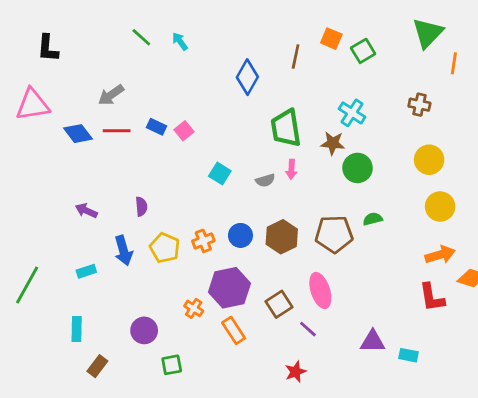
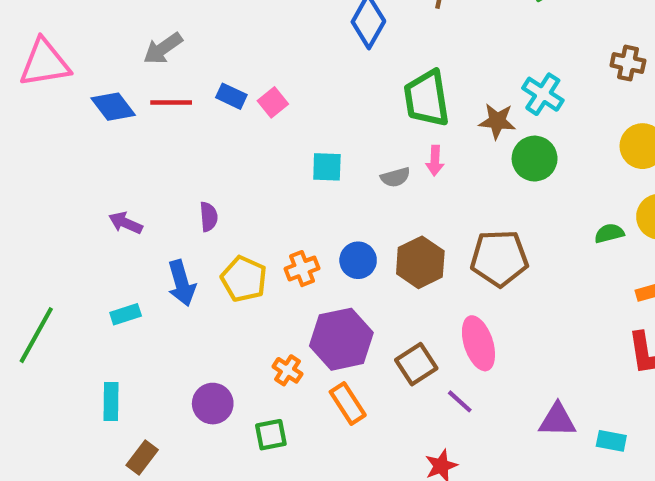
cyan cross: (352, 113) -> (543, 94), moved
cyan square: (220, 173) -> (327, 167), turned -30
green semicircle: (373, 219) -> (609, 233), moved
green square: (172, 365) -> (271, 435), moved

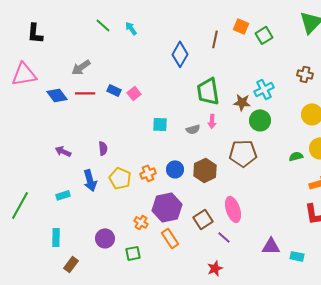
cyan cross: (543, 94) -> (264, 89), turned 30
brown pentagon: (499, 258) -> (243, 153), moved

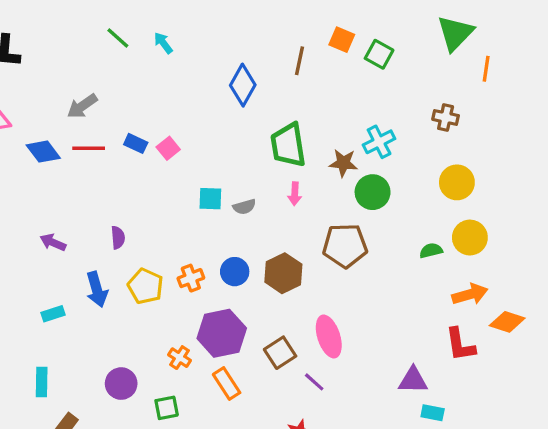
green square: (264, 35) -> (379, 54), turned -30
gray semicircle: (193, 129) -> (244, 207), moved
purple triangle: (271, 246) -> (413, 380), moved

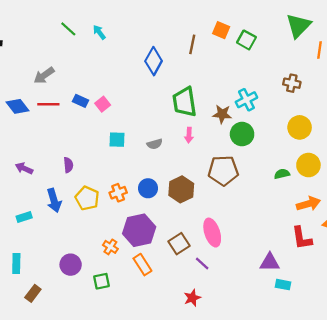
cyan square: (210, 199) -> (117, 140), moved

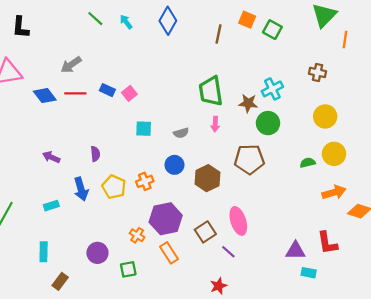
blue diamond: (154, 61) -> (168, 21), moved
blue circle: (148, 188) -> (174, 165), moved
red L-shape: (302, 238) -> (327, 243), moved

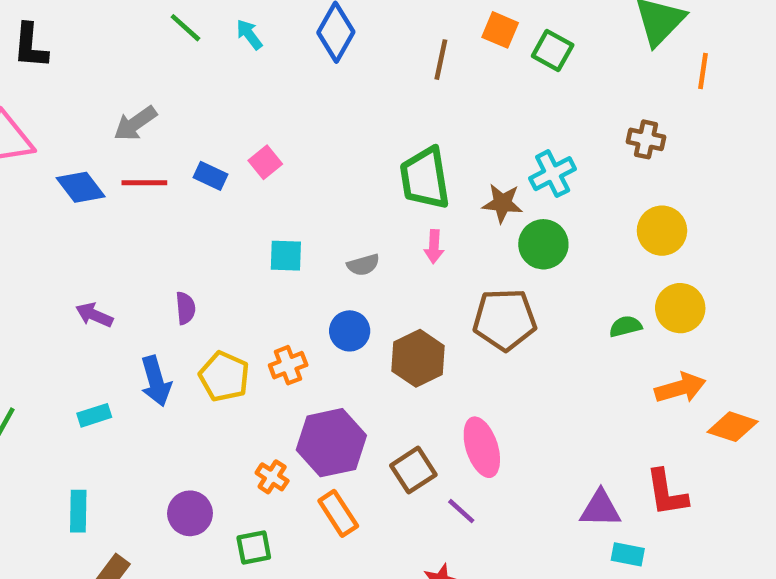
pink square: (129, 93) -> (265, 162), moved

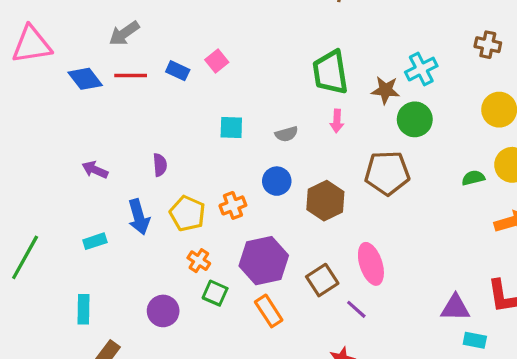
orange cross: (272, 477) -> (199, 261), moved
green square: (254, 548) -> (215, 293), moved, turned 35

